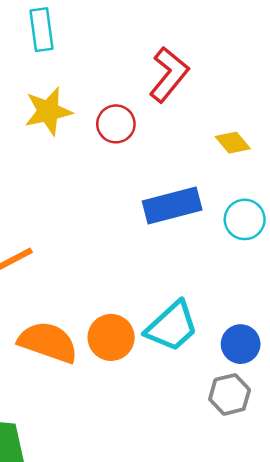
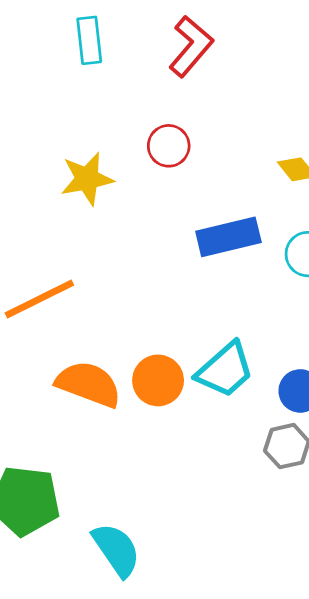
red L-shape: (169, 74) -> (191, 46), moved
yellow star: (48, 111) -> (87, 179), moved

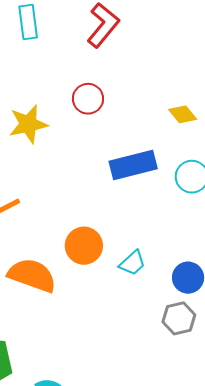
cyan trapezoid: (225, 370) -> (132, 263), size x0.6
orange circle: (158, 380) -> (84, 246), moved

